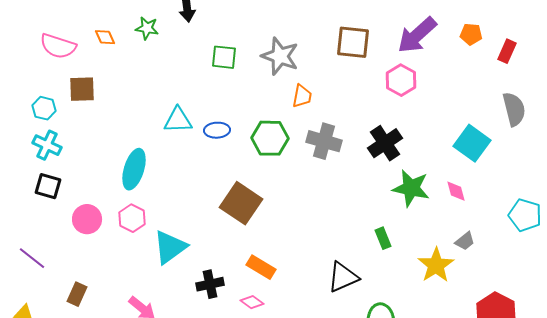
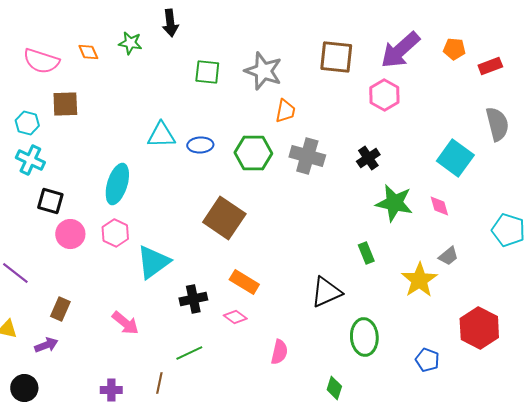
red rectangle: (507, 51) -> (490, 66), turned 45
black cross: (385, 143) -> (368, 158), size x0.7
black square: (48, 186) -> (50, 201), moved

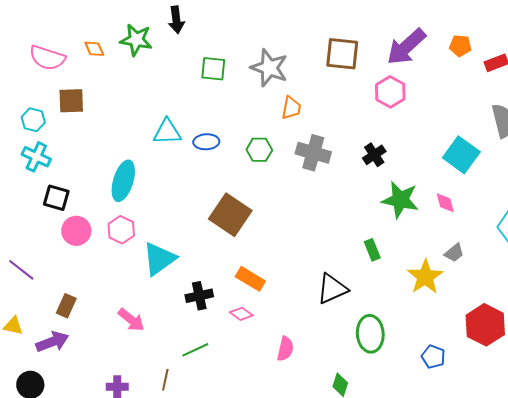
green star: (130, 43) -> (136, 40), size x1.4
green hexagon: (253, 153) -> (259, 150), size x0.7
purple arrow: (46, 345) -> (52, 342), size x1.4

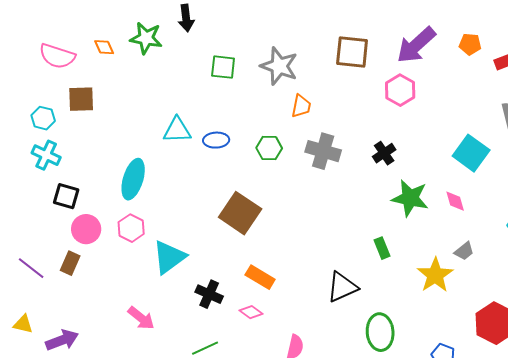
black cross: (199, 296) -> (209, 294), turned 36
brown rectangle: (66, 306) -> (70, 263), moved

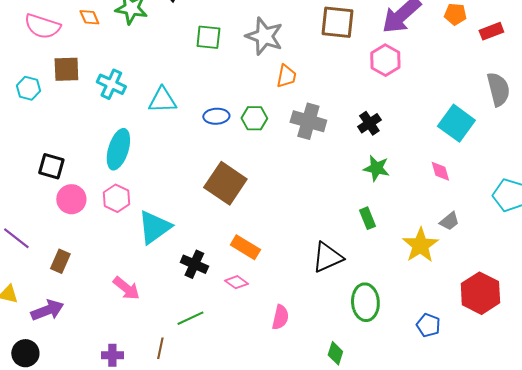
blue ellipse: (216, 140) -> (216, 116), moved
cyan cross: (46, 155) -> (111, 84), moved
green star: (410, 198) -> (376, 168), moved, size x0.7
brown rectangle: (70, 263) -> (60, 261), moved

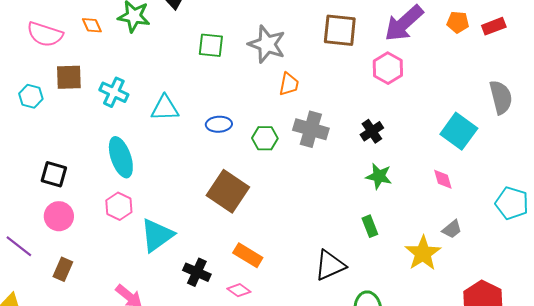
red rectangle: (491, 31) -> (494, 26), moved
green hexagon: (254, 118) -> (265, 138), moved
cyan ellipse: (118, 149) -> (121, 157), turned -36
pink circle: (71, 199) -> (59, 216), moved

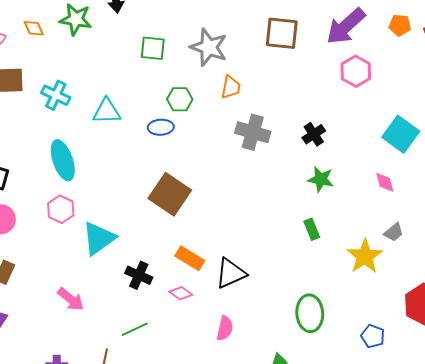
pink hexagon: (388, 68) -> (356, 71), moved
green hexagon: (265, 138) -> (180, 99), moved
black triangle: (330, 265) -> (231, 273), moved

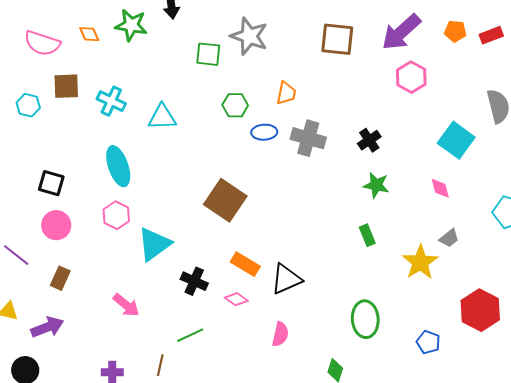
gray star: (209, 47) -> (249, 36), moved
blue ellipse: (161, 127) -> (264, 132), moved

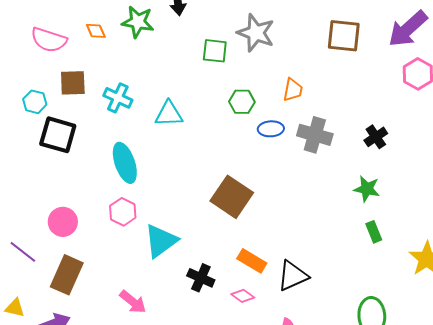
black square: (51, 183) -> (58, 135), moved, size x1.4
green star: (376, 185) -> (367, 189), moved
brown rectangle: (60, 278) -> (67, 275), size x1.6

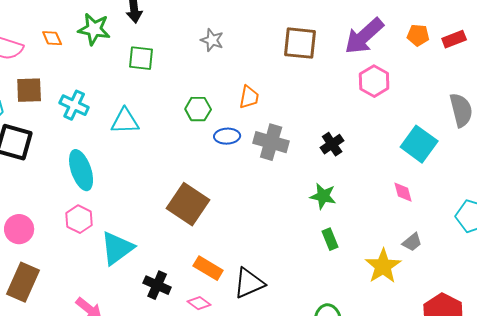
gray star: (256, 33) -> (212, 40), size x0.6
green square: (215, 51) -> (141, 58), moved

